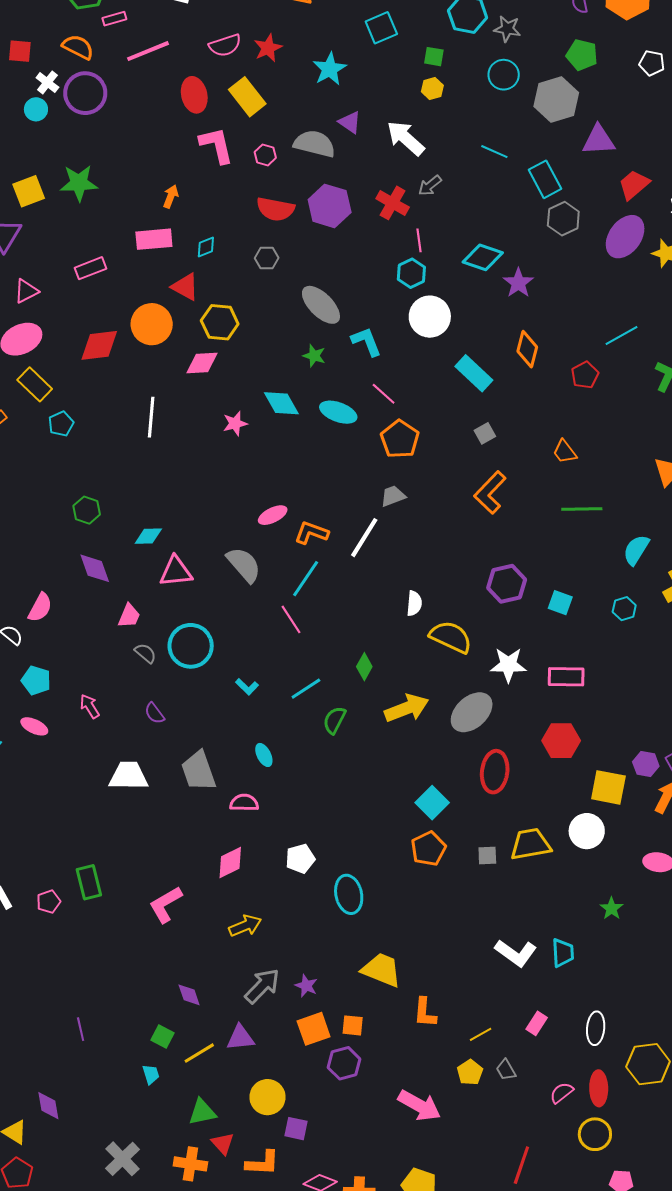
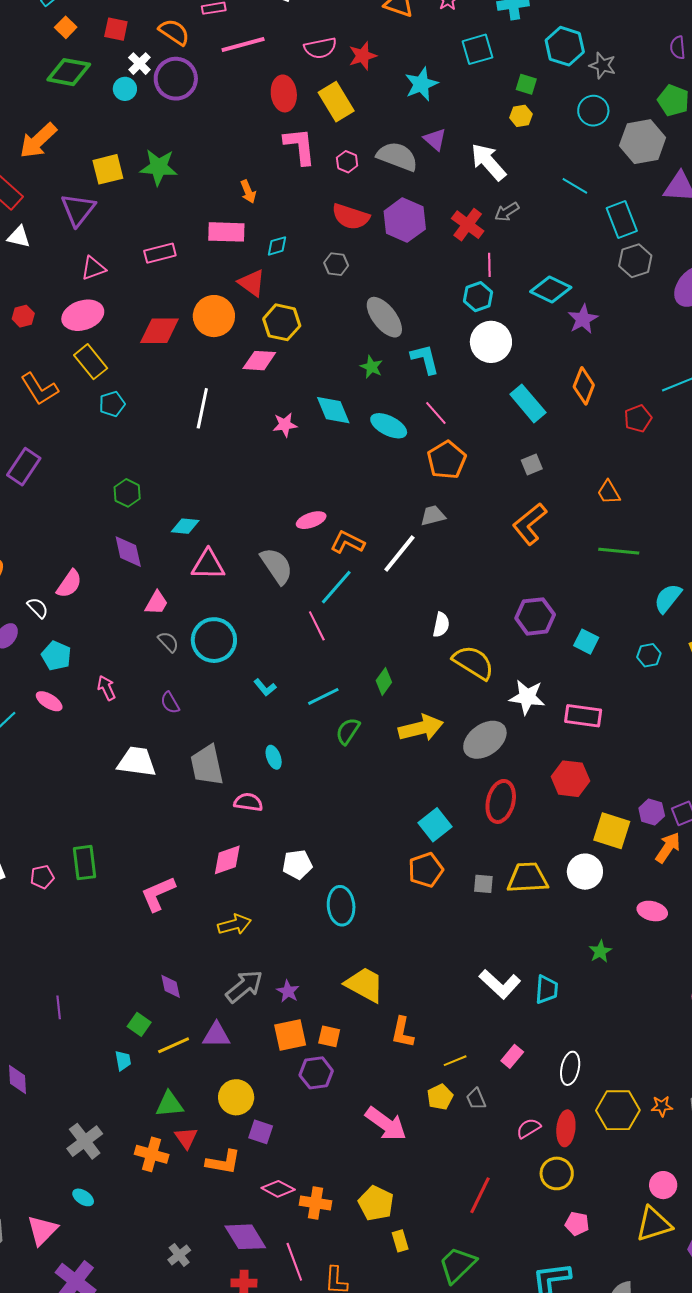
orange arrow: (171, 196) -> (248, 192), turned 130

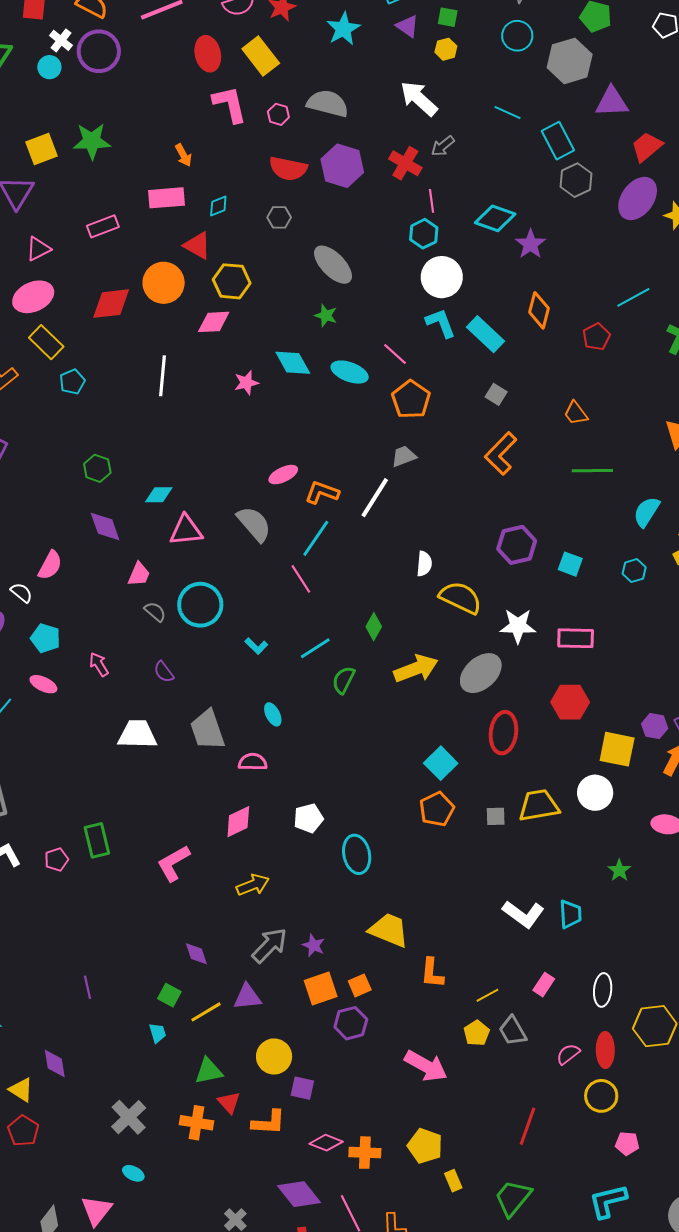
purple triangle: (435, 139) -> (407, 26), moved
cyan L-shape: (425, 359) -> (441, 323), moved
gray square: (532, 465) -> (496, 394), turned -30
orange square: (329, 1036) -> (360, 985), turned -30
gray trapezoid: (476, 1099) -> (513, 1031), size x1.4

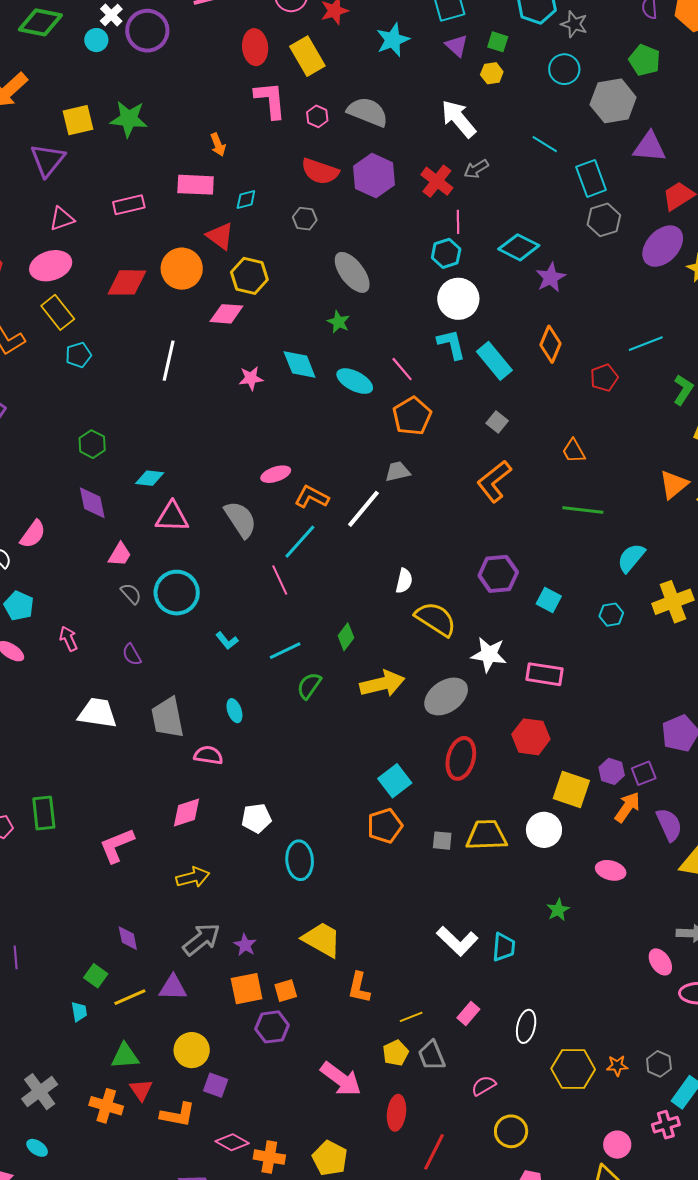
red ellipse: (605, 1050) -> (397, 1113), moved

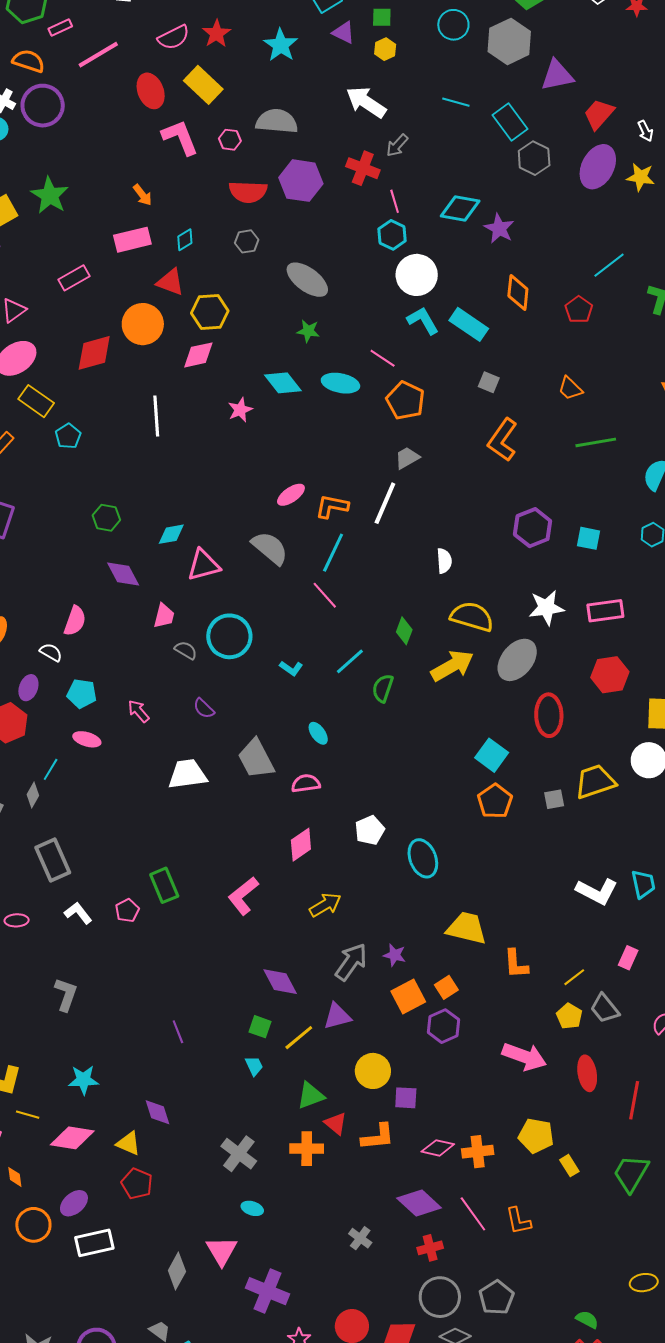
green star: (129, 119) -> (50, 195), turned -30
yellow semicircle: (436, 619) -> (472, 617), moved
purple diamond: (128, 938) -> (280, 982), size x1.4

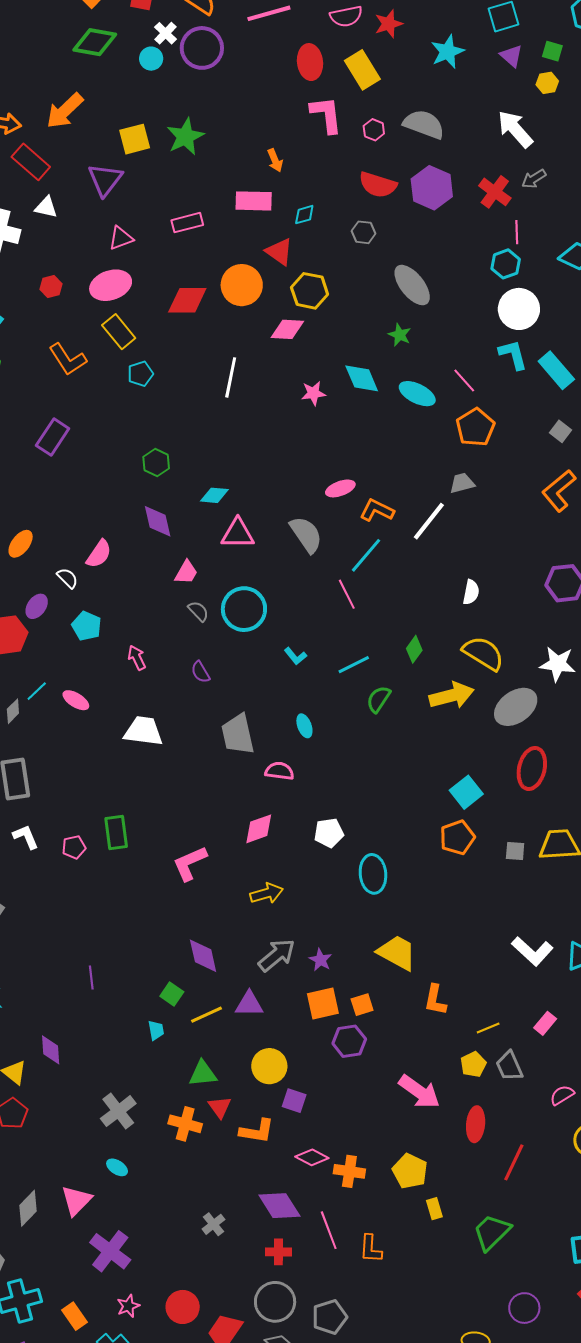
pink ellipse: (87, 739) -> (76, 700), moved
white trapezoid: (187, 774) -> (143, 731), moved

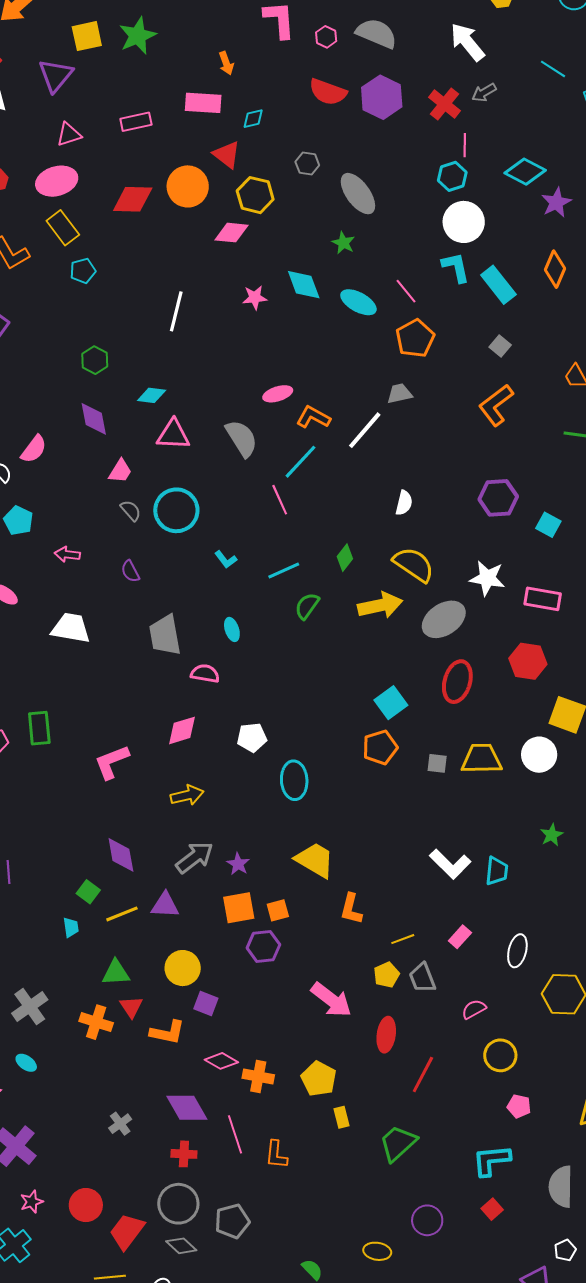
gray hexagon: (364, 232) -> (307, 164), moved
white line: (231, 377) -> (176, 311), moved
pink arrow: (137, 658) -> (67, 554), turned -60

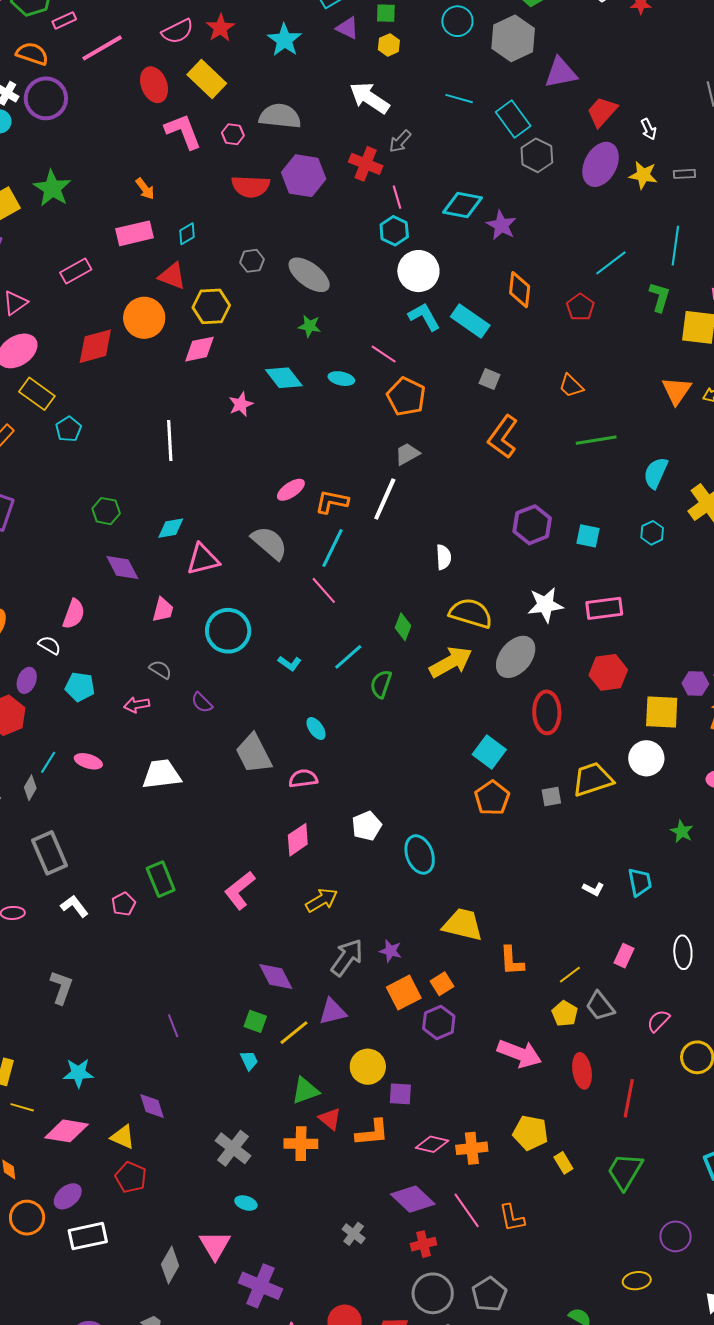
cyan ellipse: (358, 302) -> (341, 379), size x0.7
gray semicircle: (131, 511) -> (160, 670), moved
white L-shape: (450, 864) -> (593, 889), size x0.5

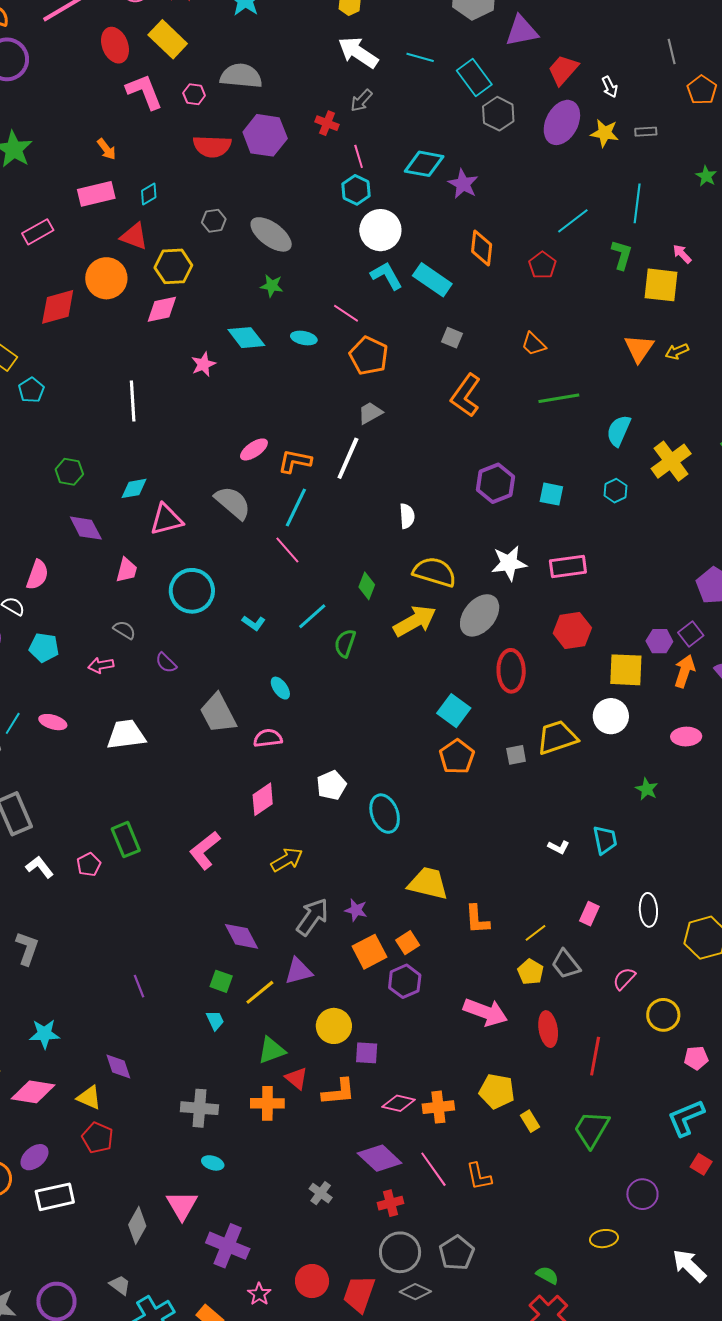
white arrow: (369, 98) -> (358, 52), moved
red cross: (366, 164) -> (327, 123), size x0.7
gray cross: (233, 1148) -> (199, 1108), turned -33

